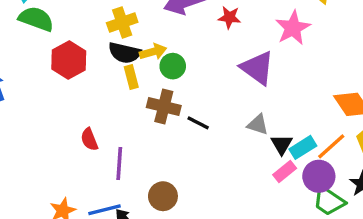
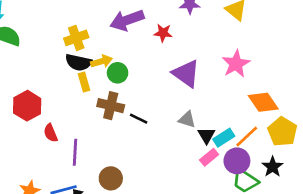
pink star: (293, 28) -> (236, 64), moved
red hexagon: (69, 60) -> (27, 106), moved

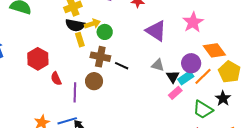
purple circle: (237, 161) -> (191, 63), moved
brown circle: (111, 178) -> (94, 81), moved

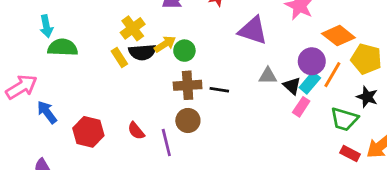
yellow rectangle: (80, 40) -> (119, 57), moved
red hexagon: (38, 59) -> (88, 132), moved

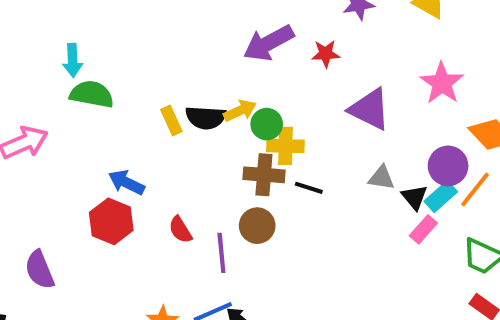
yellow cross: (133, 28) -> (285, 146), moved, turned 30
blue arrow: (47, 112) -> (126, 182), moved, turned -35

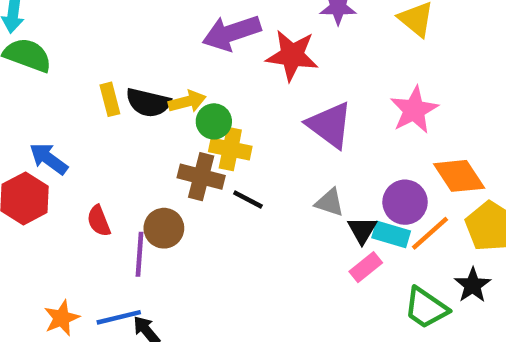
red star: (326, 54) -> (292, 55), size x1.6
cyan rectangle: (441, 197) -> (391, 234), turned 48
brown circle: (257, 226) -> (164, 228), moved

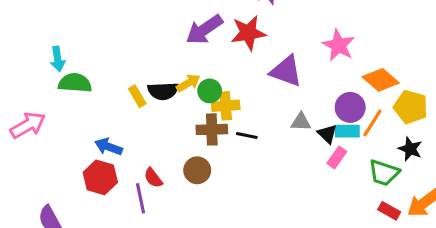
purple line: (139, 254) -> (140, 198), moved

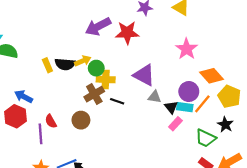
purple triangle: (286, 71) -> (144, 75), moved
brown cross: (212, 129) -> (94, 94), turned -36

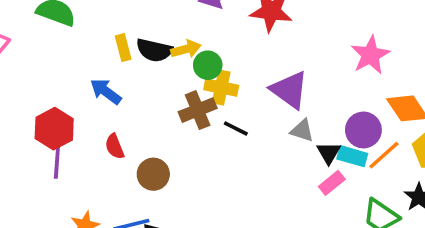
blue arrow: (24, 97) -> (106, 91), moved
brown circle: (81, 120) -> (153, 174), moved
purple line: (41, 134) -> (57, 160), moved

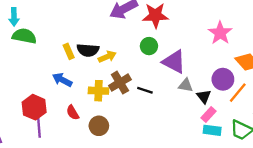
yellow arrow: (186, 49) -> (107, 57), moved
green circle: (208, 65) -> (149, 46), moved
yellow cross: (221, 88) -> (98, 91), moved
cyan rectangle: (352, 156) -> (212, 130), moved

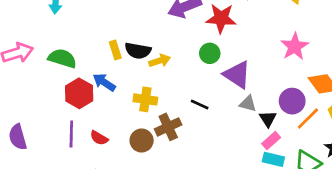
green semicircle: (24, 36) -> (62, 58), moved
brown cross: (120, 83) -> (168, 127), moved
red hexagon: (34, 107) -> (79, 93), moved
red semicircle: (73, 112) -> (99, 138), moved, turned -35

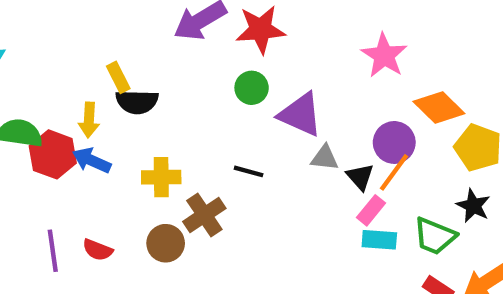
yellow rectangle: (115, 50) -> (118, 77), moved
yellow arrow: (160, 61) -> (89, 120), moved, turned 120
red hexagon: (79, 93) -> (53, 154), moved
orange line: (308, 119) -> (394, 172), moved

